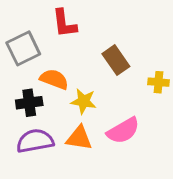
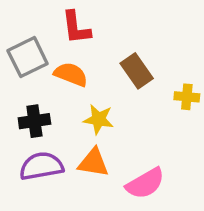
orange semicircle: (54, 79) -> (71, 74), moved
pink semicircle: (123, 131) -> (145, 183), moved

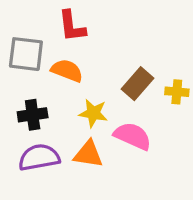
gray square: (28, 57) -> (26, 54), turned 33
brown rectangle: (137, 71) -> (138, 84), moved, turned 76
pink semicircle: (145, 183) -> (133, 136), moved, turned -126

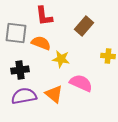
brown rectangle: (138, 84) -> (84, 26), moved
yellow star: (93, 113) -> (61, 59), moved
orange triangle: (88, 154) -> (54, 94), turned 30

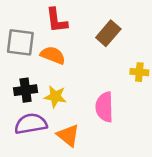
yellow star: (61, 59) -> (55, 97), moved
pink semicircle: (81, 83) -> (104, 107), turned -115
orange triangle: (54, 94) -> (68, 135), moved

